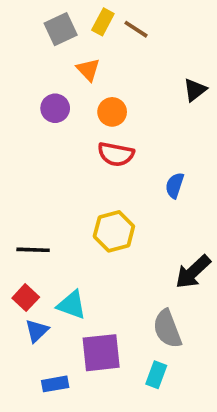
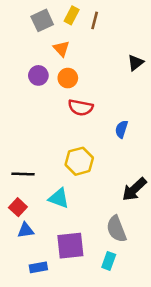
brown line: (136, 29) -> (95, 20), turned 72
orange circle: (112, 112) -> (68, 78), moved
cyan triangle: (72, 305) -> (59, 198), moved
blue triangle: (37, 331) -> (26, 230), turned 36

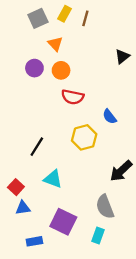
blue semicircle: (122, 129) -> (110, 117), turned -56
yellow hexagon: (79, 161) -> (84, 137), moved
black line: (23, 174) -> (37, 147), moved, turned -60
purple square: (70, 246) -> (63, 222), turned 32

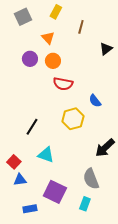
gray square: (38, 18) -> (23, 17), moved
brown line: (85, 18) -> (81, 27), moved

